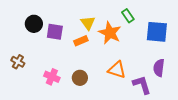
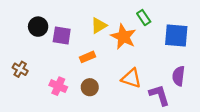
yellow triangle: (88, 23) -> (99, 25), turned 35
orange rectangle: (81, 41) -> (87, 57), moved

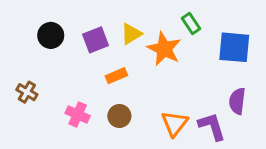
purple square: (62, 36) -> (96, 40), moved, turned -30
orange triangle: (131, 78) -> (175, 123), moved, turned 50

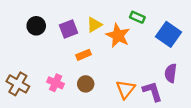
green rectangle: (191, 23) -> (137, 17), turned -32
blue square: (234, 47) -> (169, 34), turned 30
brown cross: (27, 92) -> (18, 84), moved, size x1.5

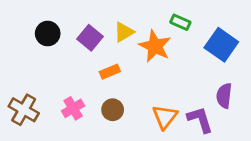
purple square: (68, 29) -> (90, 38), turned -30
pink cross: (56, 83) -> (73, 108), turned 35

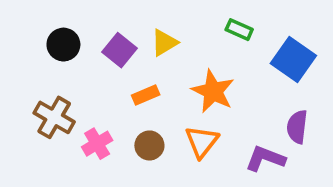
orange star: (155, 46) -> (213, 91), moved
brown cross: (24, 110) -> (54, 117), moved
orange triangle: (165, 117) -> (202, 142), moved
purple L-shape: (200, 120) -> (265, 159), turned -52

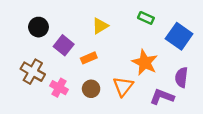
purple square: (120, 50) -> (64, 45), moved
orange star: (213, 91) -> (145, 62), moved
pink cross: (97, 144) -> (59, 88), turned -30

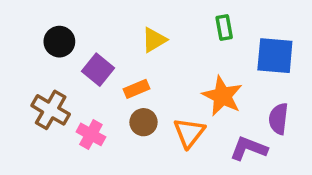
green rectangle: (146, 18) -> (224, 28), turned 56
blue square: (179, 36) -> (275, 56), turned -30
brown circle: (91, 89) -> (144, 122), moved

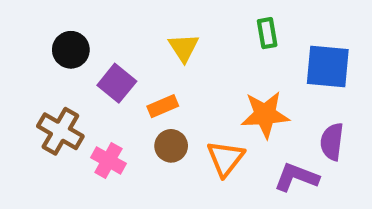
yellow triangle: (154, 40) -> (184, 48), turned -32
orange star: (222, 96) -> (265, 115), turned -30

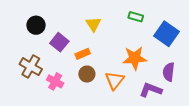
green rectangle: (267, 33) -> (136, 17), turned -64
blue square: (328, 66) -> (167, 34), turned 30

